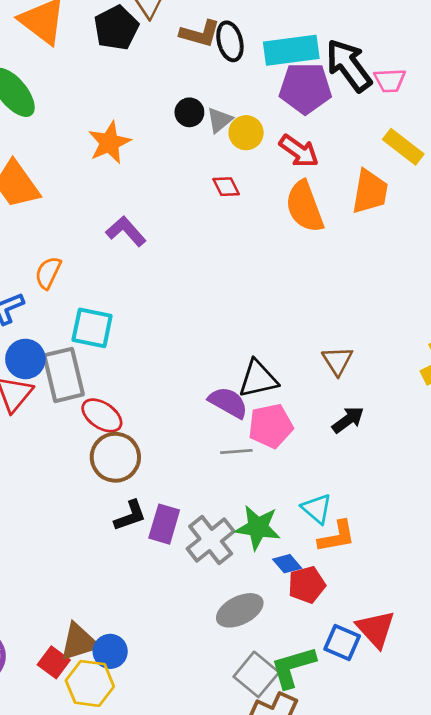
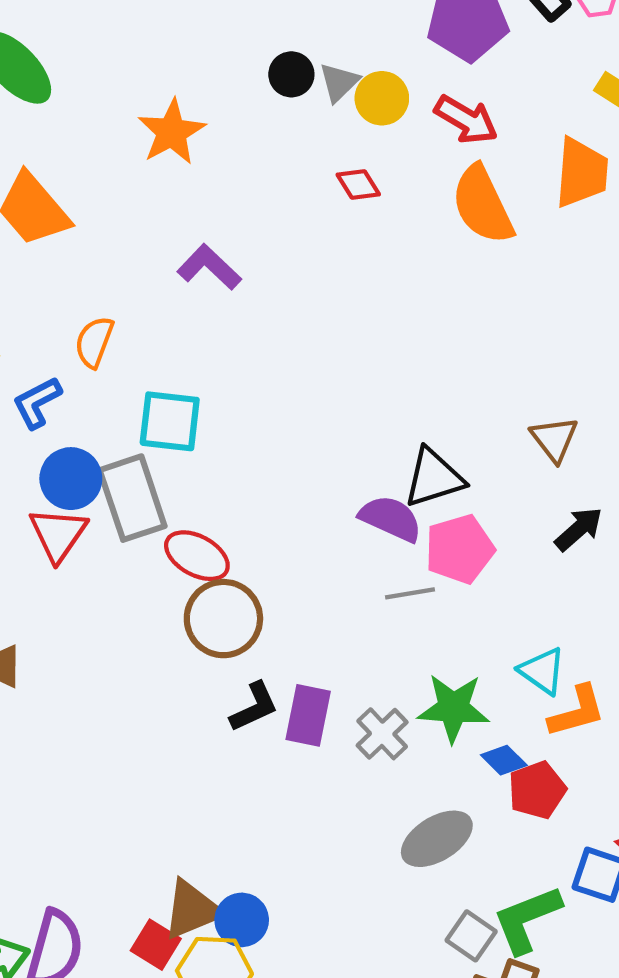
gray cross: (211, 540) -> (382, 734), size x0.7
gray square: (256, 674) -> (471, 936), size x0.7

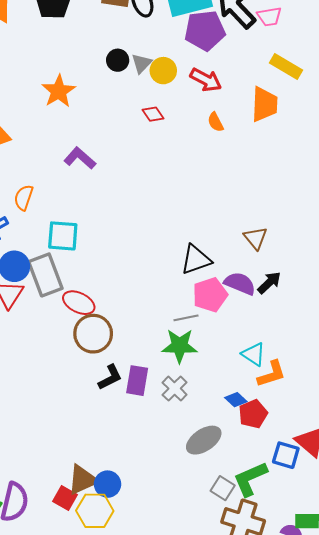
orange semicircle: (483, 205) -> (216, 122), size x0.5
purple semicircle: (391, 518) -> (240, 283), moved
green star: (453, 708) -> (180, 346), moved

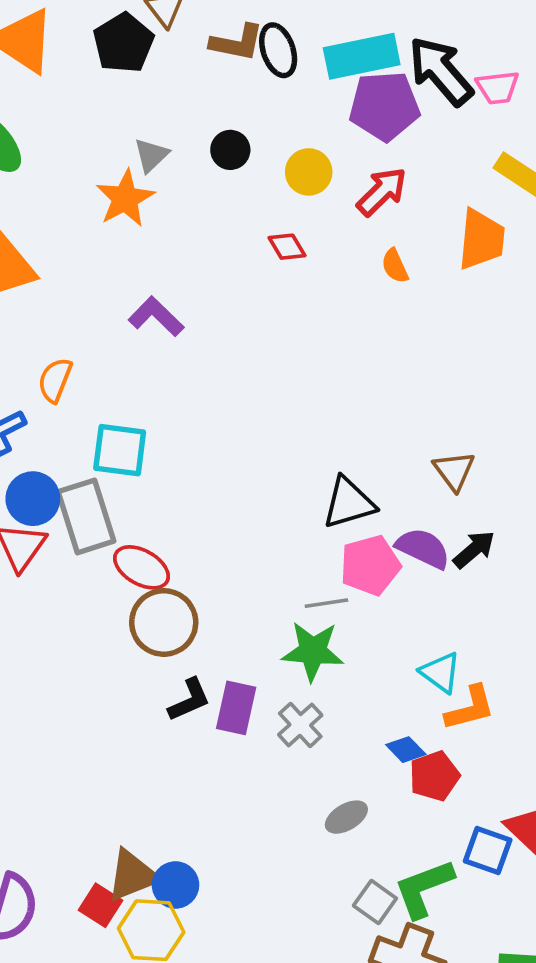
gray triangle: (142, 63) -> (151, 155), moved
red arrow: (206, 80) -> (382, 192), turned -76
gray ellipse: (204, 440) -> (346, 817), size x0.7

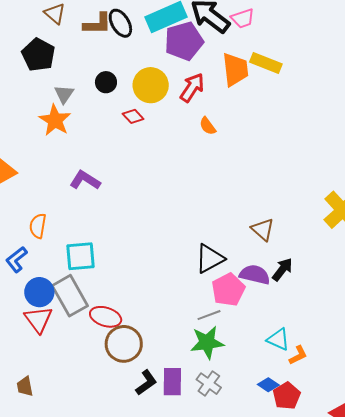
black pentagon: (123, 43) -> (38, 55), moved
yellow circle: (309, 172) -> (151, 85), size x1.4
orange trapezoid: (481, 239) -> (235, 69), moved
red diamond: (287, 247) -> (133, 116), moved
orange L-shape: (470, 708) -> (298, 355), size x0.7

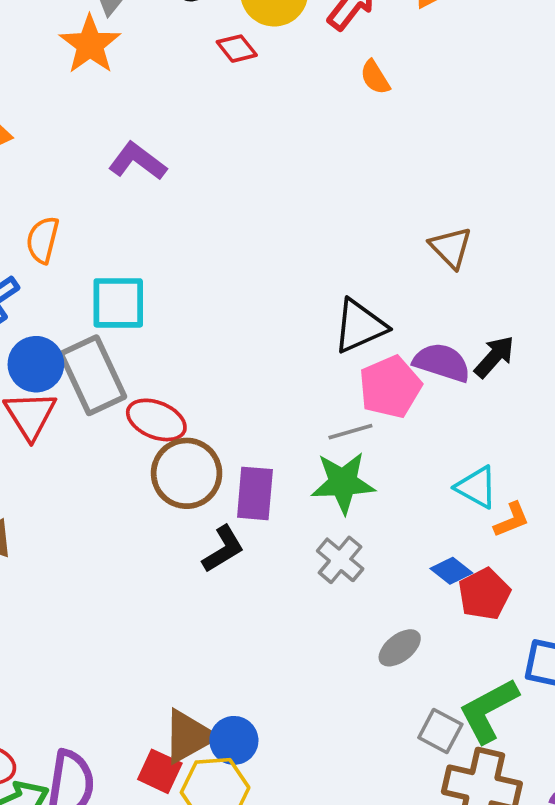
brown triangle: (263, 229) -> (451, 247), moved
purple rectangle: (172, 382) -> (255, 493), moved

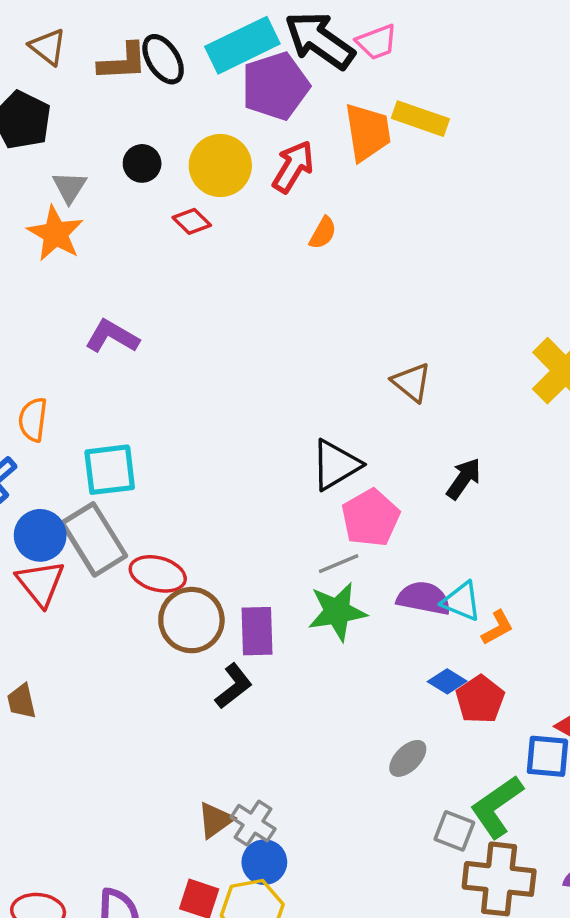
orange semicircle: (375, 77) -> (323, 233), turned -112
purple semicircle: (442, 362) -> (424, 598), moved
gray cross: (340, 560) -> (253, 823), moved
brown triangle: (189, 736) -> (215, 820), moved, size x0.7

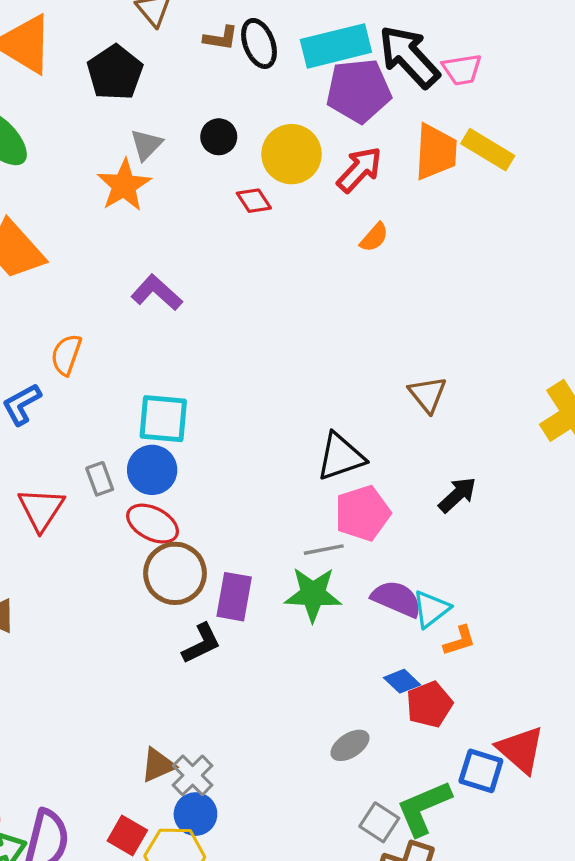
brown L-shape: (123, 62) -> (221, 38), size x0.7
cyan square: (110, 470) -> (163, 419), moved
blue circle: (40, 535) -> (152, 470), moved
gray rectangle: (94, 539) -> (100, 479), size x0.5
cyan triangle: (461, 601) -> (431, 609), turned 48

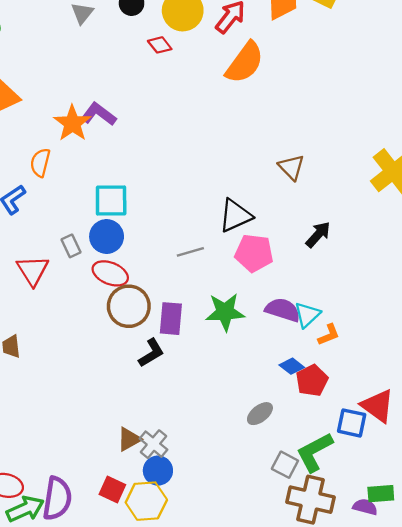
orange star: (124, 185) -> (72, 123), moved
orange semicircle: (374, 237) -> (245, 63), size x2.0
pink pentagon: (363, 513) -> (254, 253), turned 30
gray line: (324, 550) -> (190, 252), moved

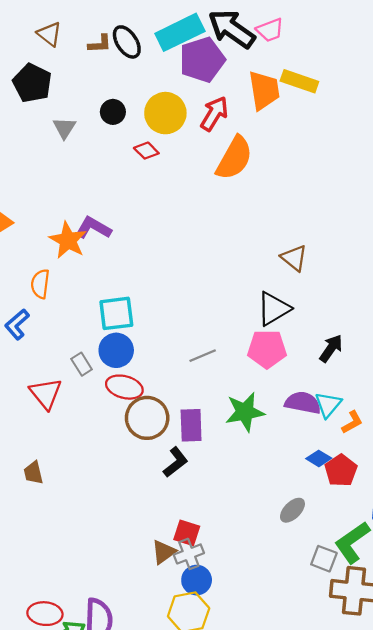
black triangle: (235, 216) -> (274, 309), moved
black arrow: (318, 235) -> (331, 348), moved
gray cross: (153, 444) -> (189, 554), turned 36
red square: (112, 490) -> (187, 533), moved

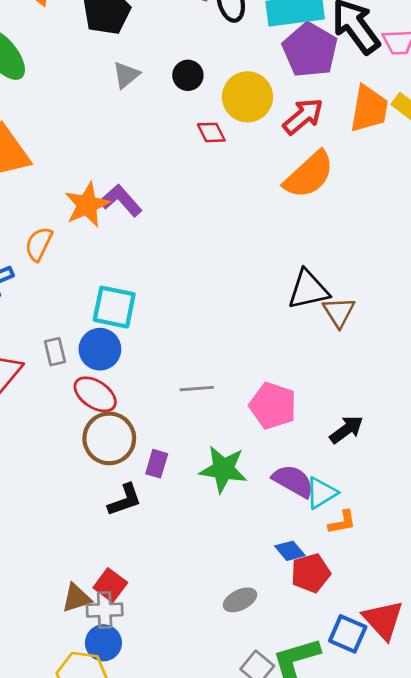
purple pentagon: (202, 60) -> (310, 50), turned 30
black triangle: (274, 309) -> (308, 290), moved
purple rectangle: (191, 425) -> (157, 464), size x0.7

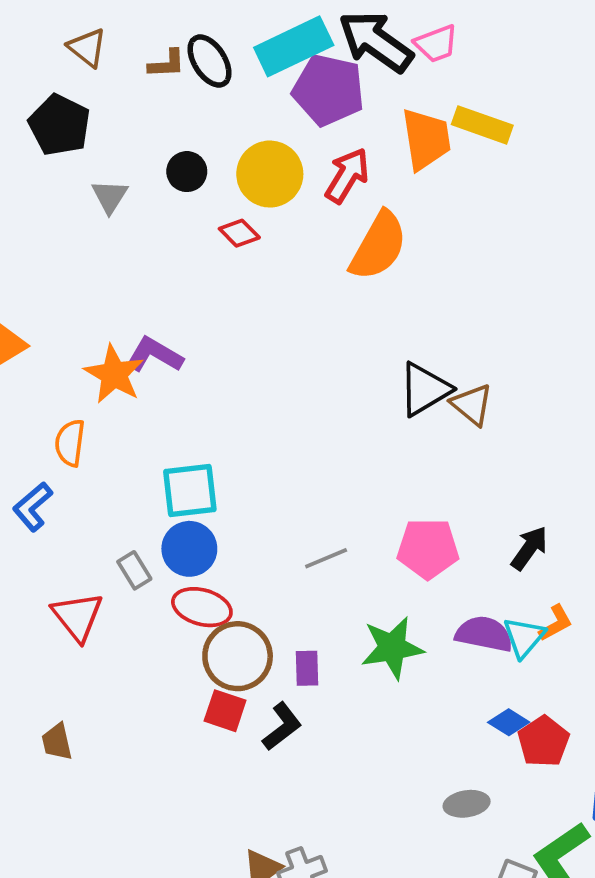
orange L-shape: (342, 522) -> (556, 623), moved
red square: (110, 585) -> (225, 711), moved
gray ellipse: (240, 600) -> (467, 804), turned 36

